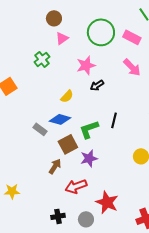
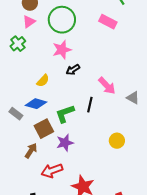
green circle: (101, 32) -> (62, 20), moved
pink triangle: (62, 38) -> (29, 22), moved
pink arrow: (132, 67) -> (107, 86), moved

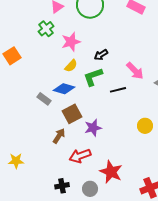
pink star: (62, 50) -> (71, 42), moved
black line: (90, 105) -> (118, 90), turned 63
green L-shape: (65, 114) -> (93, 77), moved

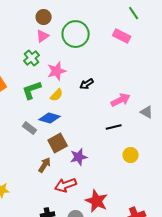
pink arrow: (135, 71) -> (121, 100), turned -72
green L-shape: (93, 77) -> (32, 90), moved
black line: (118, 90) -> (114, 127), moved

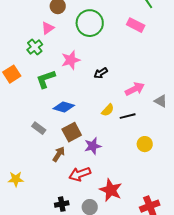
pink triangle: (43, 36) -> (48, 28), moved
green cross: (32, 58) -> (35, 47), moved
yellow semicircle: (57, 95) -> (108, 110), moved
gray rectangle: (30, 128) -> (39, 128), moved

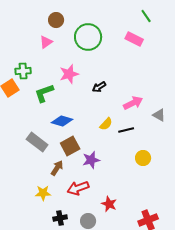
green cross: (35, 47) -> (23, 71), moved, turned 35
gray rectangle: (39, 128) -> (37, 142), size x1.5
yellow star: (16, 179) -> (43, 193), moved
red star: (111, 190) -> (109, 204), size x0.7

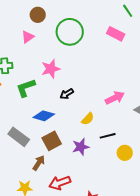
black arrow: (99, 87) -> (67, 94), moved
black line: (126, 130) -> (108, 136), moved
purple star: (91, 160) -> (81, 147), moved

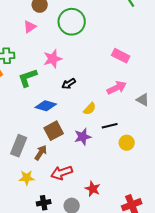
pink rectangle: (116, 34) -> (121, 56), moved
gray rectangle: (19, 137) -> (19, 146), moved, turned 75

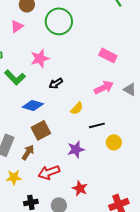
green L-shape: (28, 78) -> (15, 77), turned -115
gray triangle: (143, 100) -> (130, 89), moved
purple star: (83, 137) -> (76, 149), moved

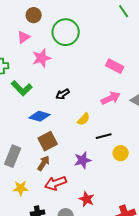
pink star: (40, 58) -> (42, 58), moved
brown arrow: (28, 152) -> (44, 163), moved

